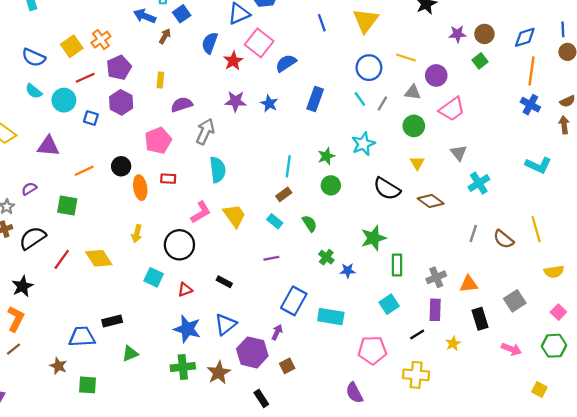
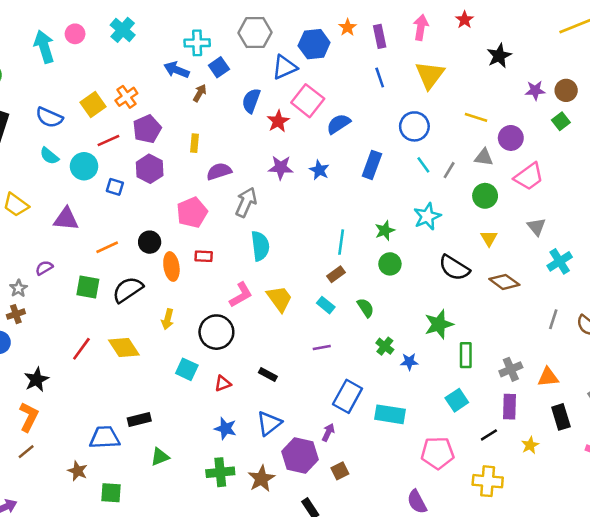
blue circle: (369, 68) -> (414, 126), moved
black semicircle: (33, 238) -> (128, 290), moved
blue star: (187, 329) -> (225, 428), size x0.7

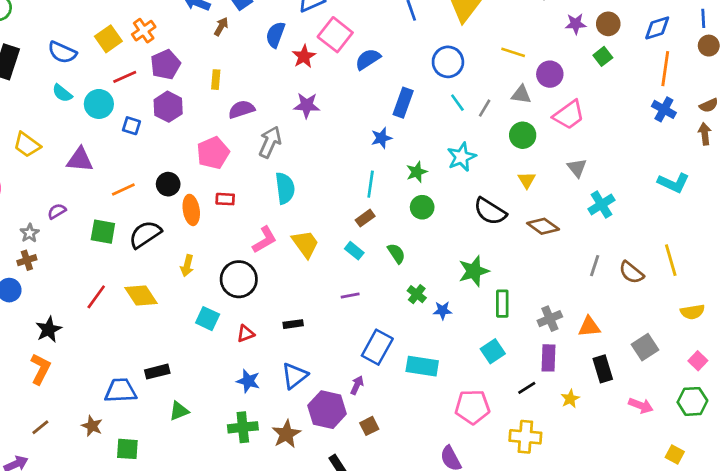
blue star: (319, 170) -> (381, 138), moved, turned 30
black rectangle: (268, 374) -> (293, 324), turned -36
brown line: (26, 452) -> (40, 427), moved

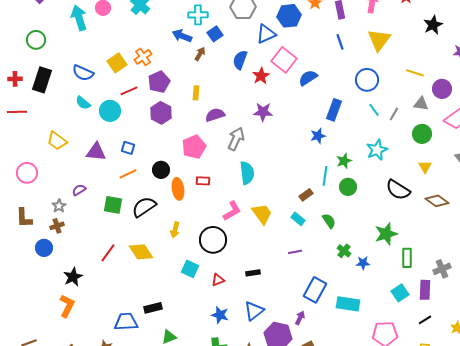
blue square: (131, 126) -> (128, 148), moved
cyan line: (371, 184) -> (325, 176), moved
purple rectangle: (548, 358) -> (425, 290), moved

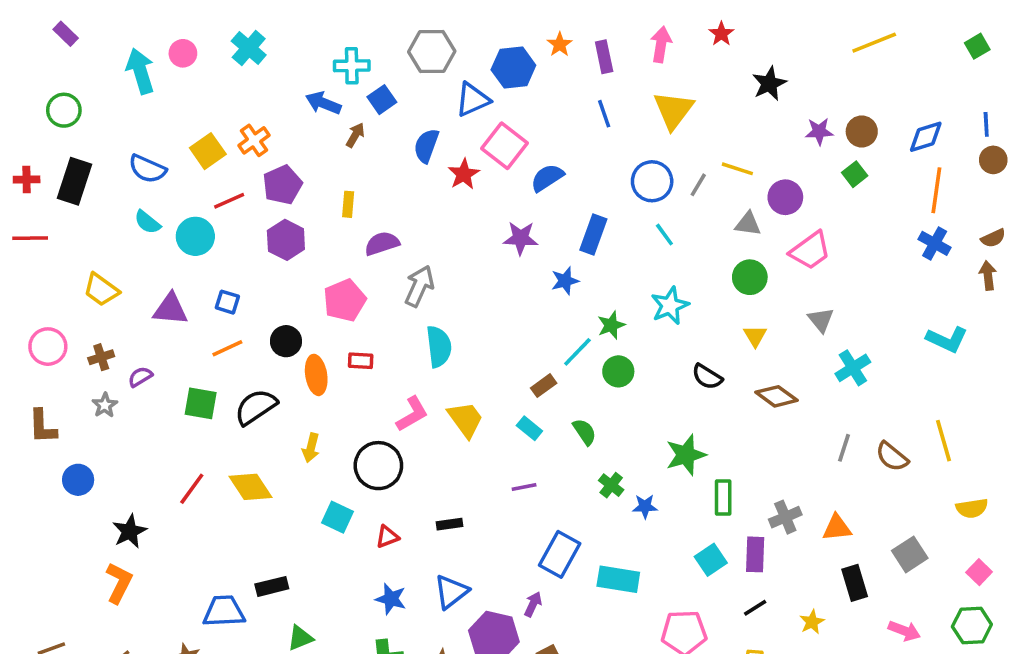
purple star: (263, 112) -> (521, 238), moved
gray line: (394, 114) -> (698, 185), moved
cyan line: (325, 176) -> (577, 352), turned 36
black semicircle: (398, 190) -> (707, 377), size x0.7
brown cross: (57, 226) -> (101, 357), moved

